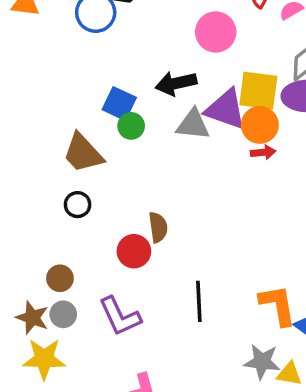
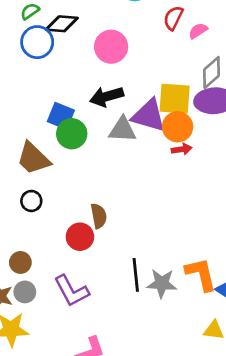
pink circle: (216, 32) -> (111, 47), moved
green circle: (131, 126) -> (72, 134), size x1.4
gray star: (262, 362) -> (162, 283), moved

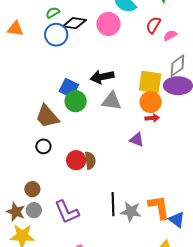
pink circle: (111, 47) -> (108, 24), moved
purple triangle: (149, 116) -> (137, 140), moved, size x0.6
red circle: (80, 237) -> (76, 160), moved

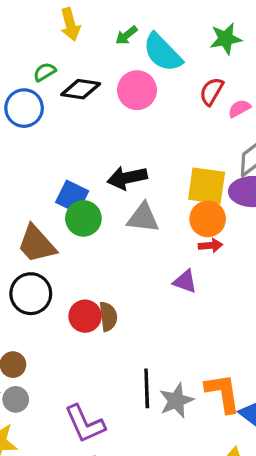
blue circle: (56, 35) -> (24, 108), moved
black circle: (43, 146) -> (31, 294), size x1.6
purple L-shape: (67, 212) -> (85, 424), moved
gray star: (131, 212) -> (176, 401), turned -30

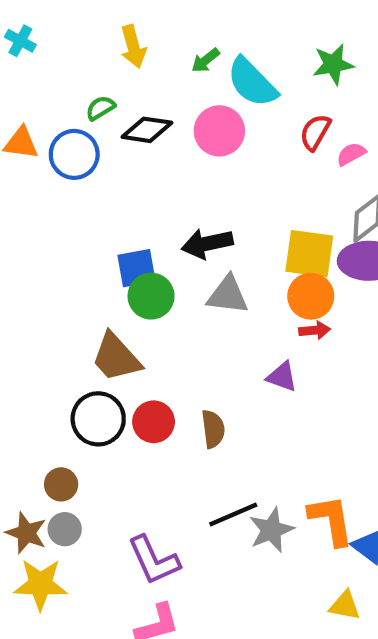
blue square: (72, 197) -> (137, 268), turned -36
brown trapezoid: (37, 244) -> (116, 357), moved
black circle: (31, 294) -> (98, 419), moved
brown semicircle: (108, 317) -> (213, 429), moved
black line: (147, 388) -> (233, 514), turned 69

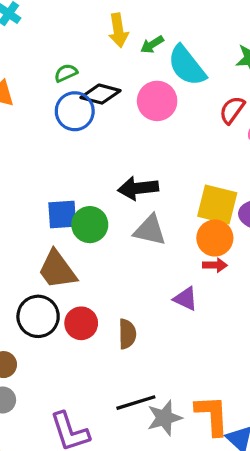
yellow arrow: (133, 47) -> (118, 30), moved
blue circle: (74, 154) -> (75, 111), moved
blue square: (137, 268) -> (62, 215), moved

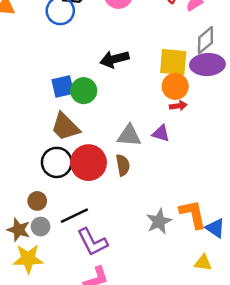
gray triangle: (150, 230) -> (129, 136), moved
red circle: (81, 323) -> (88, 163), size x1.5
black line: (136, 403) -> (74, 216), moved

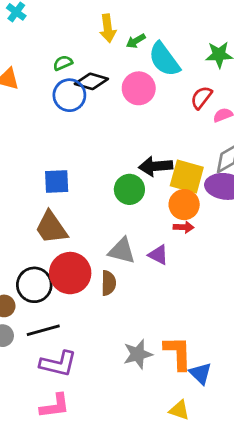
black arrow: (114, 59) -> (156, 166), moved
green circle: (84, 91) -> (129, 189), moved
black circle: (57, 162) -> (34, 285), moved
purple L-shape: (92, 242) -> (58, 364), turned -60

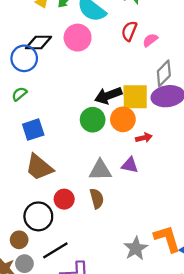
green semicircle: (63, 63) -> (19, 94), moved
orange circle: (184, 205) -> (123, 119), moved
red circle: (70, 273) -> (64, 199), size x0.6

